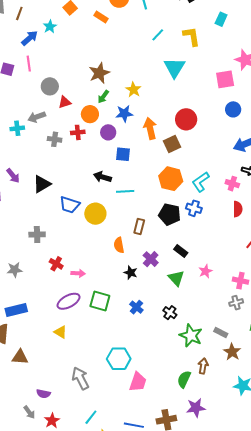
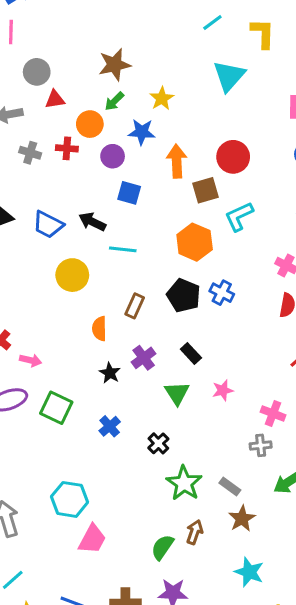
cyan L-shape: (201, 182) -> (239, 216), moved
blue trapezoid: (70, 205) -> (48, 225), moved

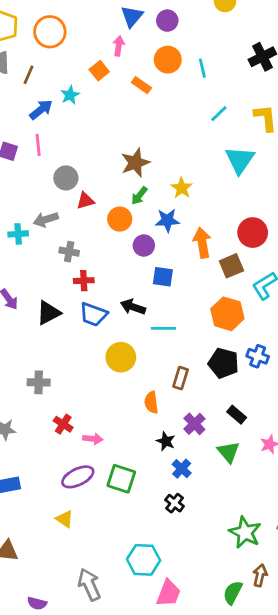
red cross: (67, 148) -> (84, 281), moved
blue cross: (110, 426) -> (182, 469), moved
black cross: (158, 443) -> (175, 503), moved

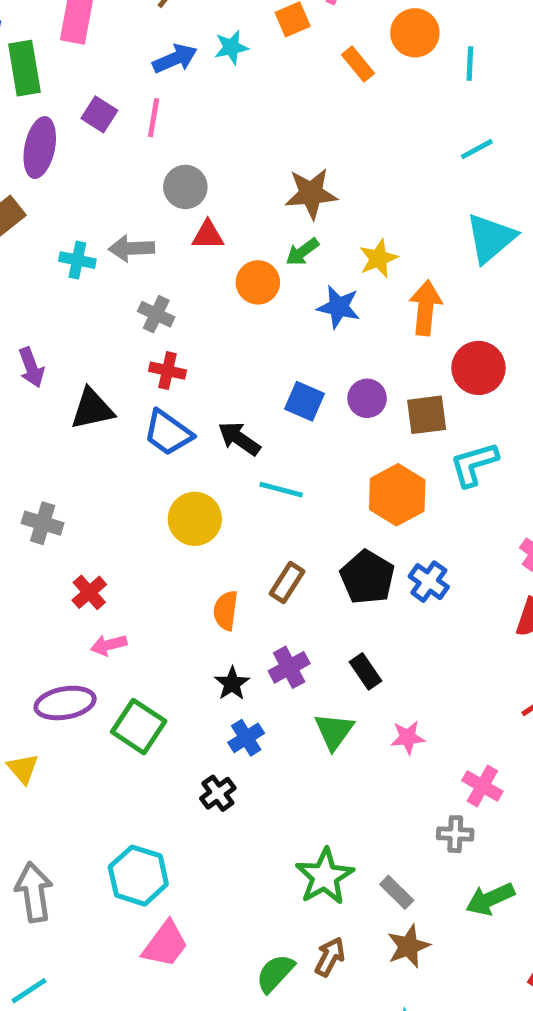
orange arrow: (202, 243) -> (425, 308), moved
purple circle: (144, 245) -> (367, 398), moved
red cross: (63, 424) -> (89, 592), moved
pink arrow: (93, 439) -> (109, 645), turned 144

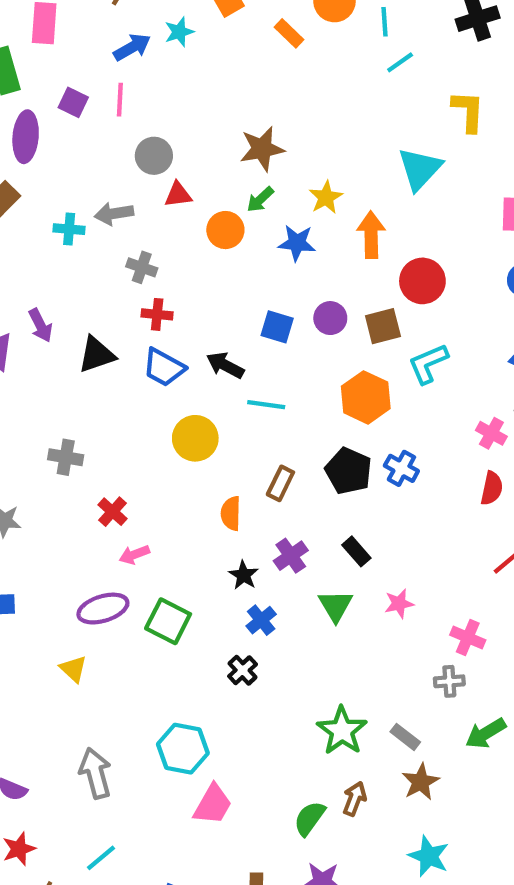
cyan line: (477, 149) -> (400, 62), moved

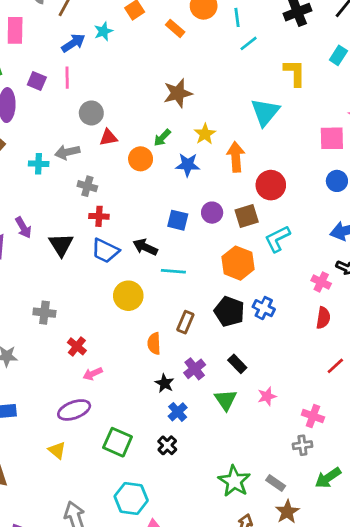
brown star: (262, 149) -> (178, 93), moved
black triangle: (97, 355) -> (61, 245), turned -40
green square: (168, 621) -> (118, 442), moved

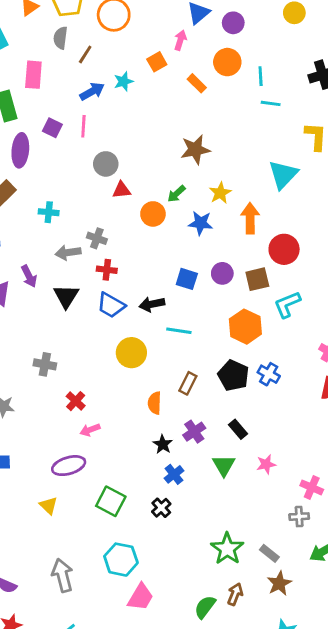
cyan line: (249, 43) -> (271, 103), turned 42
gray arrow: (67, 152) -> (68, 253), moved
black arrow: (145, 247) -> (152, 304), turned -40

